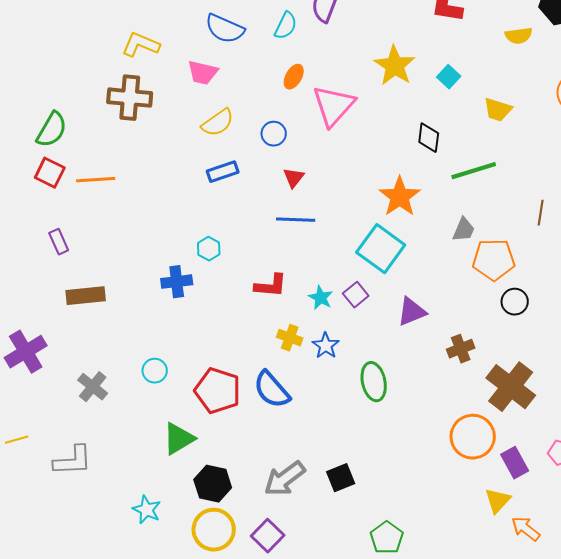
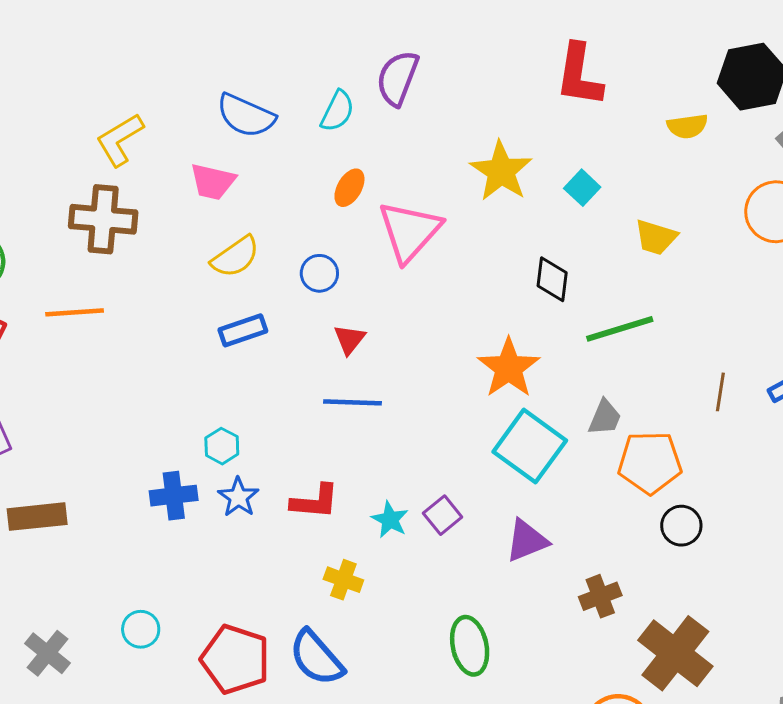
yellow L-shape: (141, 45) -> (120, 140), turned -54
orange line: (96, 180) -> (75, 312), moved
cyan square: (381, 249) -> (530, 446), moved
blue star: (326, 346) -> (238, 497), moved

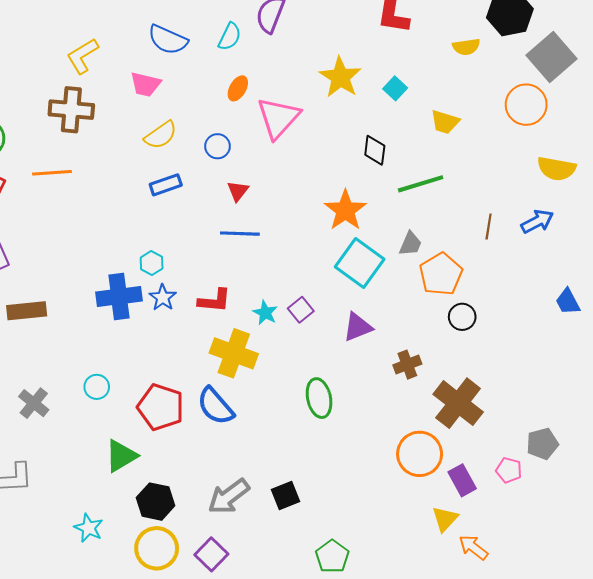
orange pentagon: (650, 463) -> (441, 274), turned -30
blue cross: (174, 496) -> (119, 297), size x1.4
yellow cross: (343, 580) -> (234, 353), size x1.8

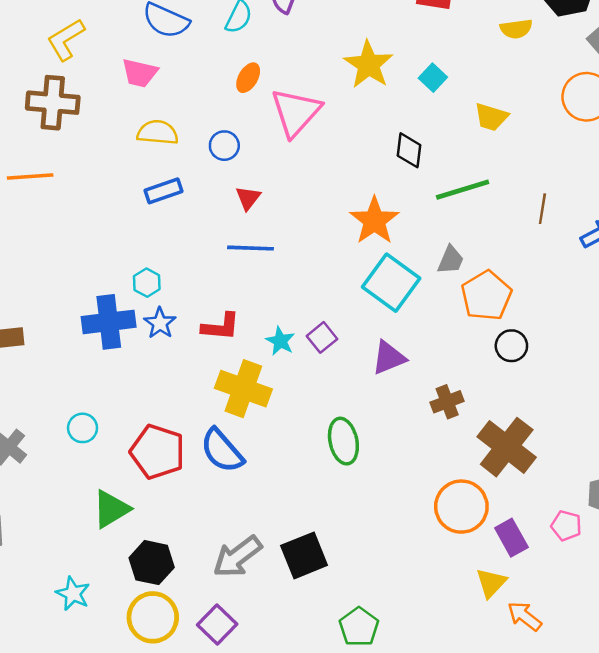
yellow semicircle: (161, 135) -> (158, 132), turned -140
brown line: (489, 226) -> (542, 209), moved
black square: (286, 495) -> (304, 555), size x1.4

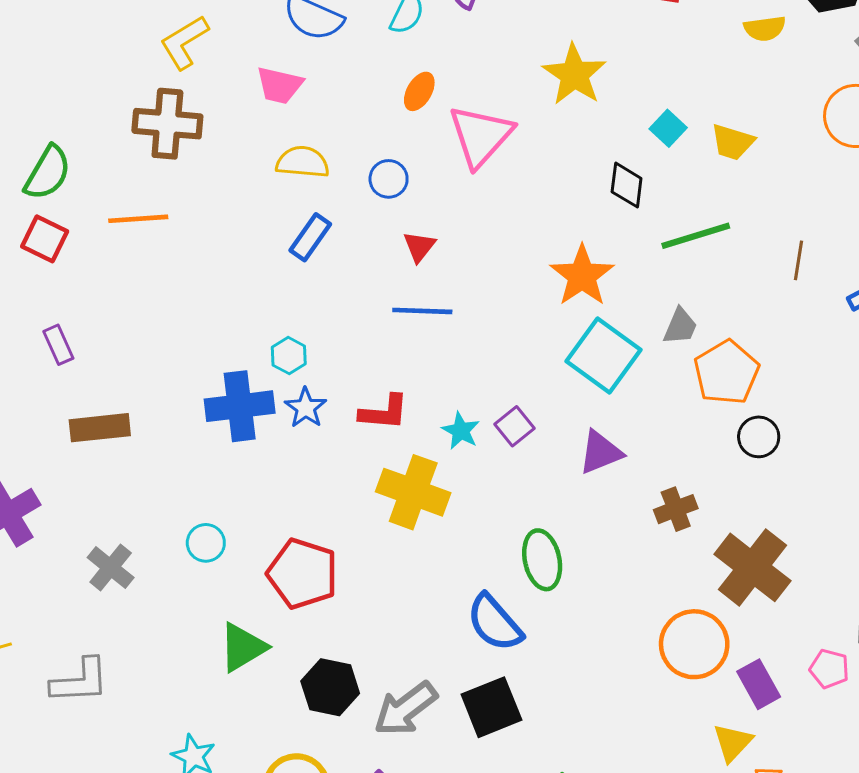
cyan square: (433, 78) -> (668, 128), moved
blue rectangle: (164, 191) -> (310, 237), turned -36
blue semicircle: (222, 451) -> (495, 623), moved
black hexagon: (152, 563) -> (330, 687), moved

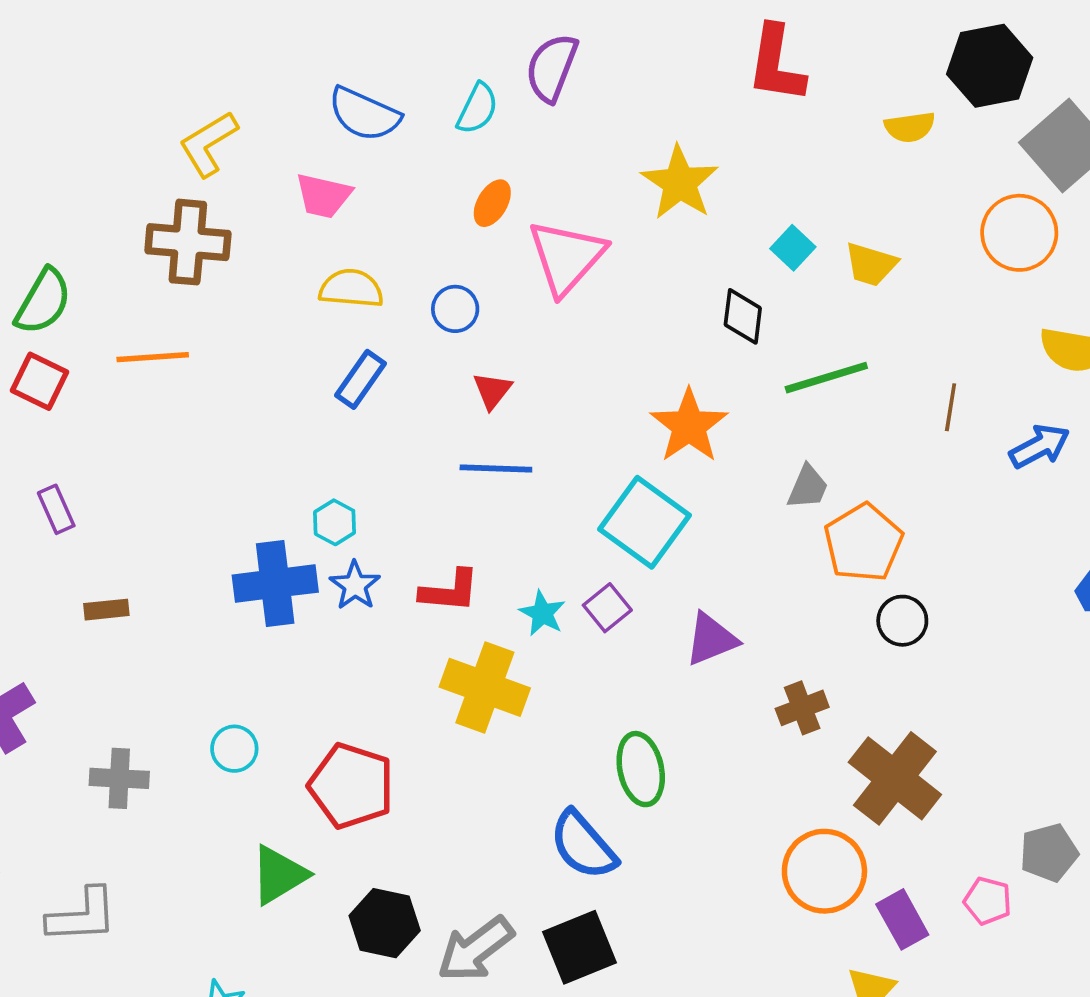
cyan square: (604, 356) -> (644, 522), moved
brown rectangle: (100, 428) -> (106, 610), size x0.6
gray cross: (111, 567) -> (119, 778), turned -36

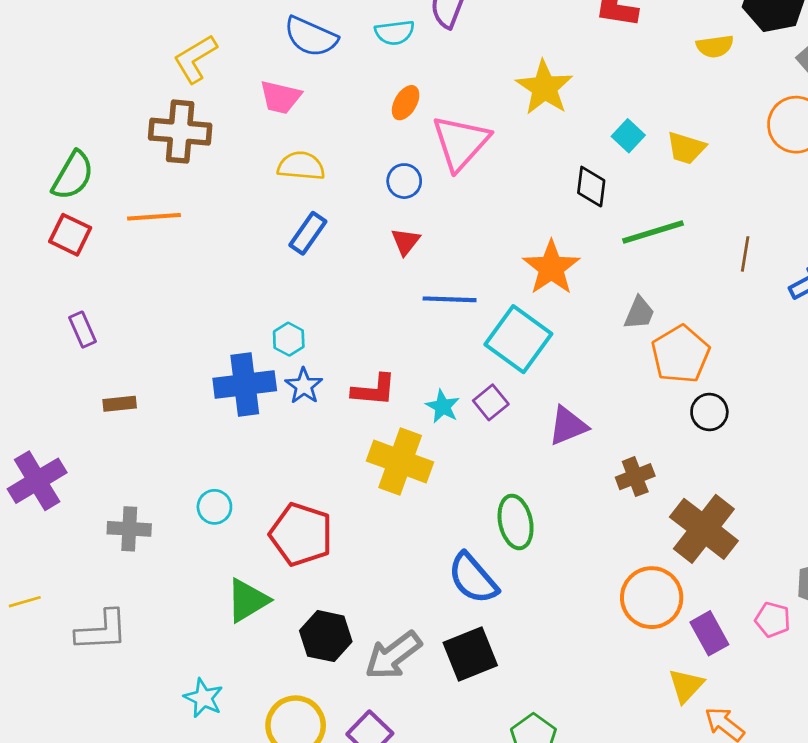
cyan semicircle: (477, 109) -> (395, 33), turned 57
blue circle: (455, 309) -> (404, 181), moved
blue line: (496, 468) -> (450, 299), moved

